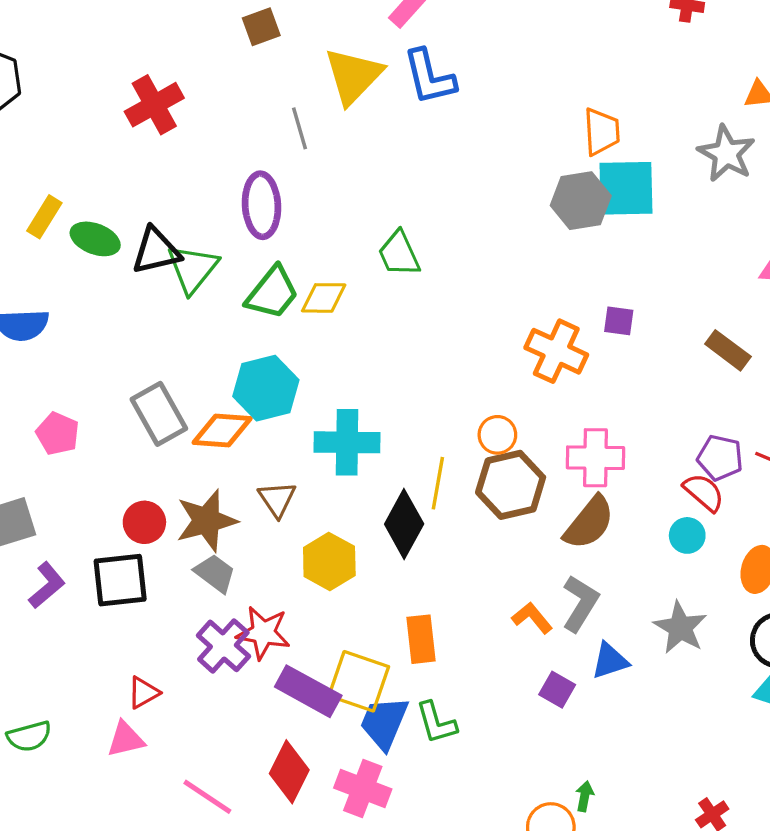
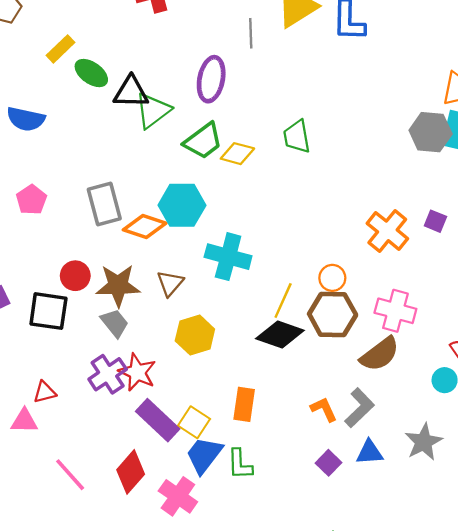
black diamond: (404, 524) -> (280, 334), moved, turned 66
yellow square: (359, 681) -> (194, 422), size x0.7

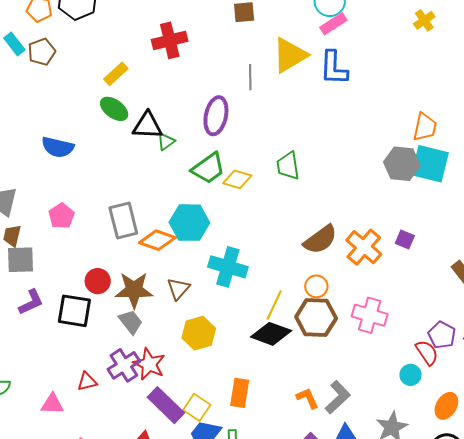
yellow rectangle: (60, 49) -> (116, 74), moved
green triangle: (153, 110) -> (166, 142), size x0.6
brown semicircle: (380, 354) -> (320, 240), moved
red triangle: (45, 392) -> (87, 382), moved

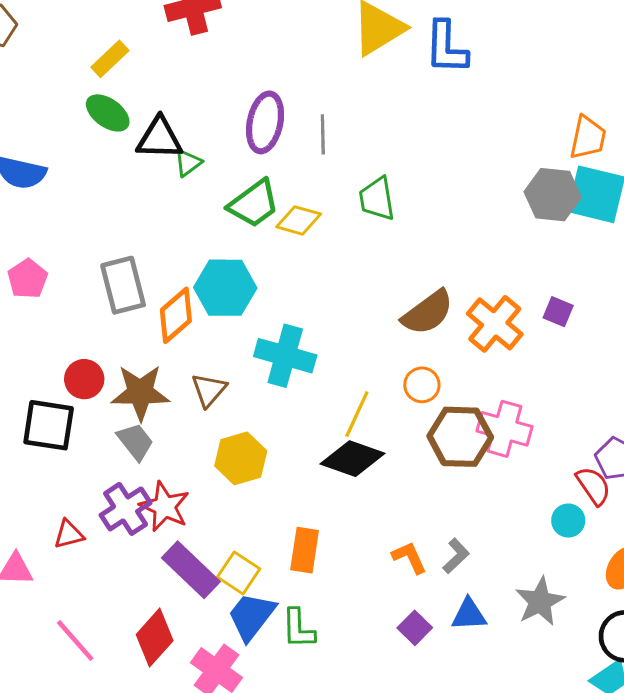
gray line: (250, 77) -> (323, 134), moved
orange diamond: (157, 240) -> (176, 315), turned -60
brown hexagon: (316, 318) -> (460, 437), moved
gray L-shape: (338, 397) -> (456, 556), size x0.7

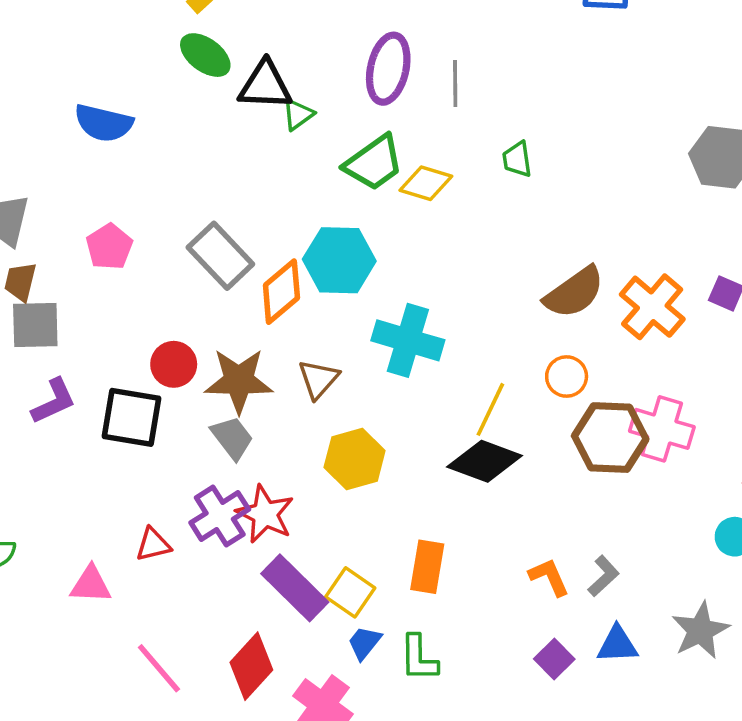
green trapezoid: (377, 199) -> (517, 159), size x0.7
gray rectangle: (123, 285) -> (220, 256), turned -30
blue trapezoid: (251, 616) -> (364, 643), size x0.6

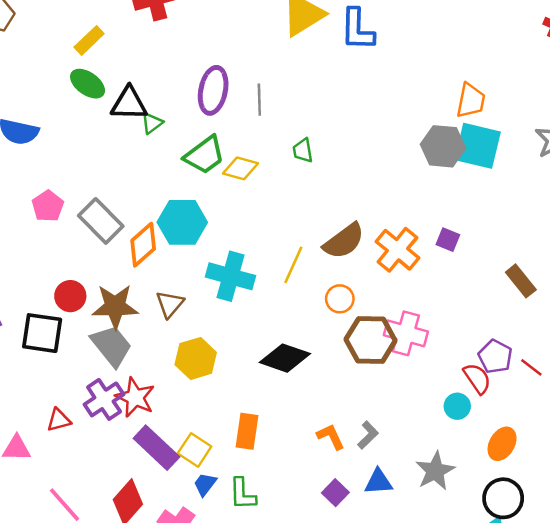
pink pentagon: (109, 247) -> (48, 206), moved
yellow line: (490, 409) -> (293, 265), moved
gray trapezoid: (232, 438) -> (111, 346), size x1.4

